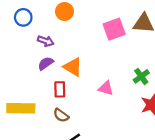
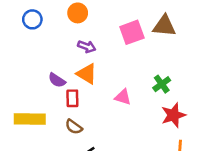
purple arrow: (46, 41) -> (87, 47), moved
purple semicircle: (46, 63) -> (57, 80), moved, turned -112

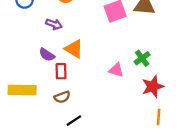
purple arrow: (87, 47) -> (54, 24), moved
pink triangle: (123, 97) -> (116, 70), moved
brown semicircle: (74, 127) -> (62, 97), turned -56

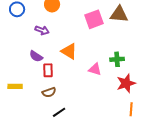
orange triangle: (74, 49) -> (69, 51), moved
green cross: (142, 58) -> (117, 59), turned 32
yellow rectangle: (22, 90) -> (15, 86), size x0.6

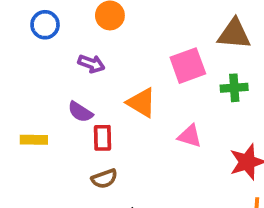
pink square: (94, 19) -> (188, 66), moved
green cross: (117, 59) -> (234, 88), moved
yellow rectangle: (15, 86) -> (34, 140), moved

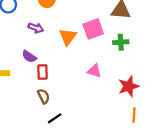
orange triangle: (141, 103) -> (68, 37), moved, turned 36
brown semicircle: (104, 179) -> (44, 96), turned -96

